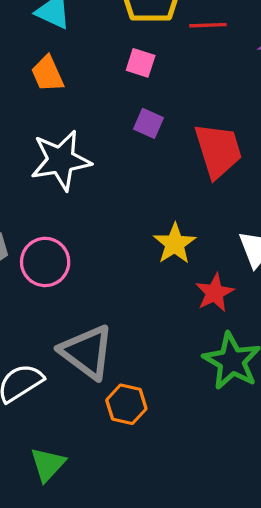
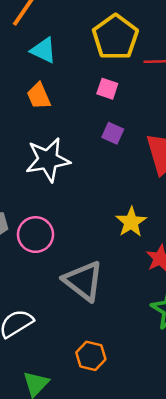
gray triangle: (87, 352) -> (83, 281), moved
orange hexagon: (126, 404) -> (91, 356), moved

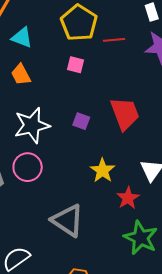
purple square: (113, 133) -> (81, 121), moved
pink circle: (36, 235) -> (28, 167), moved

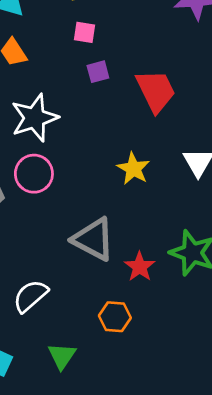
purple square: (81, 121) -> (98, 72), moved, turned -30
red star: (128, 198) -> (140, 267), moved

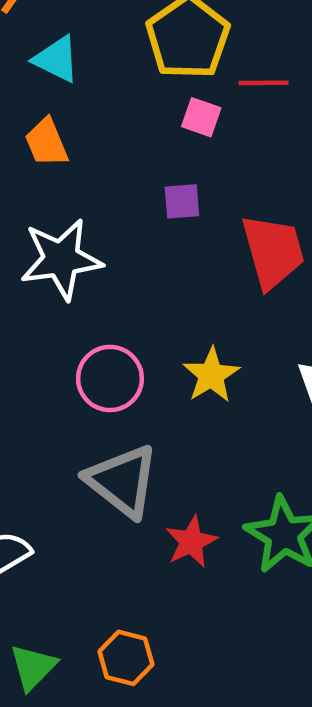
pink square: (85, 32) -> (201, 117), moved
pink circle: (34, 174) -> (110, 378), moved
orange hexagon: (115, 317) -> (126, 658), moved

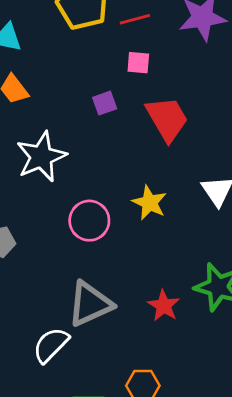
pink square: (201, 117) -> (138, 63), moved
gray triangle: (122, 481) -> (90, 304), moved, turned -48

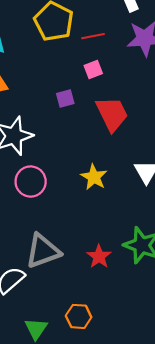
pink square: (138, 63) -> (93, 69), turned -30
pink circle: (89, 221) -> (31, 182), moved

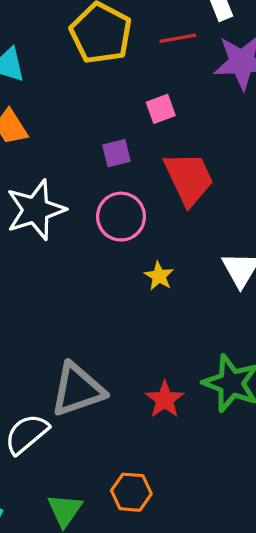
red line: (93, 36) -> (178, 38), moved
yellow star: (94, 177) -> (159, 276), size x0.7
pink circle: (31, 182) -> (121, 217), moved

